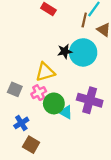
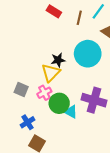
brown line: (84, 20) -> (79, 18), moved
black star: (65, 51) -> (58, 60), moved
yellow triangle: (45, 72) -> (51, 73), turned -30

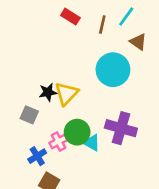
black star: (58, 60) -> (48, 92), moved
pink cross: (44, 93) -> (58, 141), moved

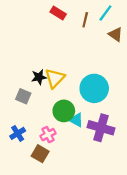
cyan circle: (113, 70) -> (94, 88), moved
purple cross: (121, 128) -> (101, 128), moved
pink cross: (58, 141) -> (48, 135), moved
blue cross: (37, 156) -> (18, 133), moved

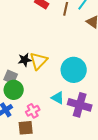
green circle: (64, 111) -> (14, 90), moved
brown square: (40, 154) -> (26, 128), turned -35

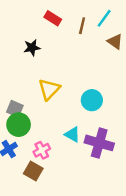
black star: (25, 60) -> (32, 48), moved
cyan circle: (74, 70) -> (92, 100), size x0.7
brown square: (26, 128) -> (33, 171), turned 35

